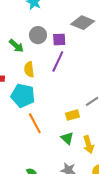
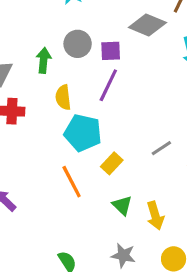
green arrow: (16, 46) -> (44, 60), turned -126
cyan pentagon: (23, 96) -> (83, 133), moved
yellow rectangle: (73, 115) -> (112, 163), moved, turned -32

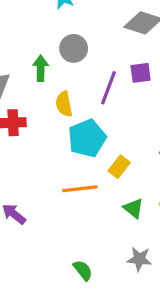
purple square: (111, 51) -> (141, 73), moved
cyan pentagon: (83, 133) -> (87, 138), turned -30
orange line: (72, 182) -> (80, 189), turned -64

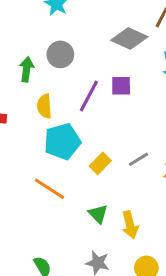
yellow rectangle: (119, 167) -> (100, 163), moved
orange line: (80, 189) -> (50, 189), turned 32

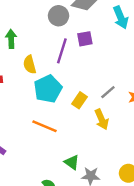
gray circle: (60, 54) -> (59, 16), moved
green triangle: (98, 214) -> (72, 162), moved
yellow arrow: (130, 225) -> (102, 119), moved

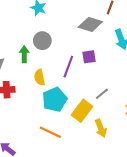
gray circle: (59, 16) -> (42, 41), moved
gray line: (108, 92) -> (102, 94), moved
yellow rectangle: (80, 100) -> (82, 111), size x1.5

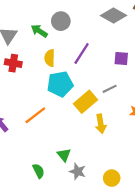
green arrow: (24, 54) -> (39, 31), turned -70
purple square: (89, 57) -> (121, 59), moved
orange line: (50, 132) -> (35, 115), moved, turned -75

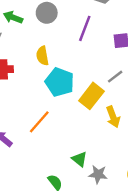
green arrow: (39, 31) -> (13, 17), moved
purple line: (82, 54) -> (85, 28), moved
cyan pentagon: (60, 84) -> (60, 82), turned -30

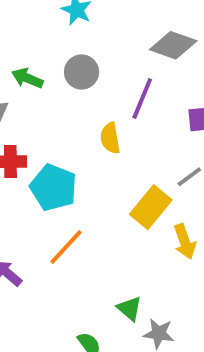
yellow semicircle: (42, 56) -> (110, 138), moved
cyan pentagon: (60, 82) -> (53, 187), moved

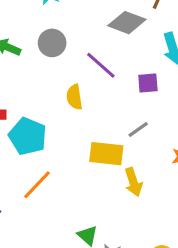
purple line: (142, 98) -> (101, 65), turned -72
yellow rectangle: (151, 207) -> (106, 154), turned 56

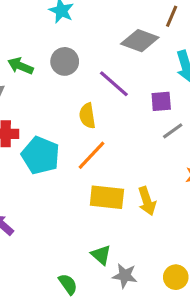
gray line: (138, 129) -> (173, 131), moved
yellow rectangle: (106, 154) -> (107, 197), moved
orange line: (37, 185) -> (91, 155), moved

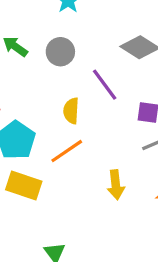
yellow rectangle: (107, 197) -> (24, 186), moved
yellow arrow: (147, 201) -> (116, 185), moved

